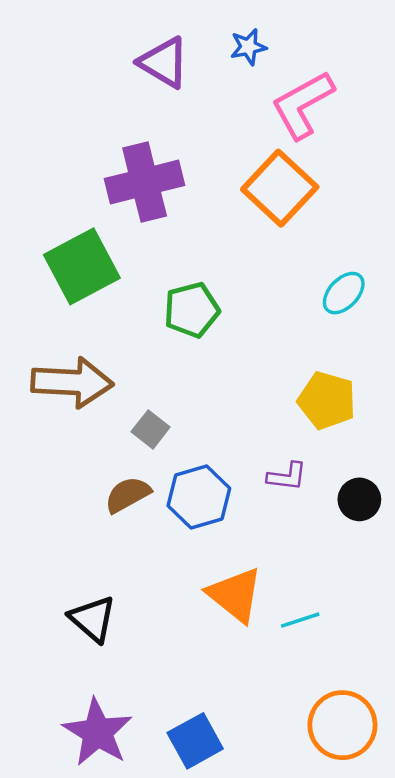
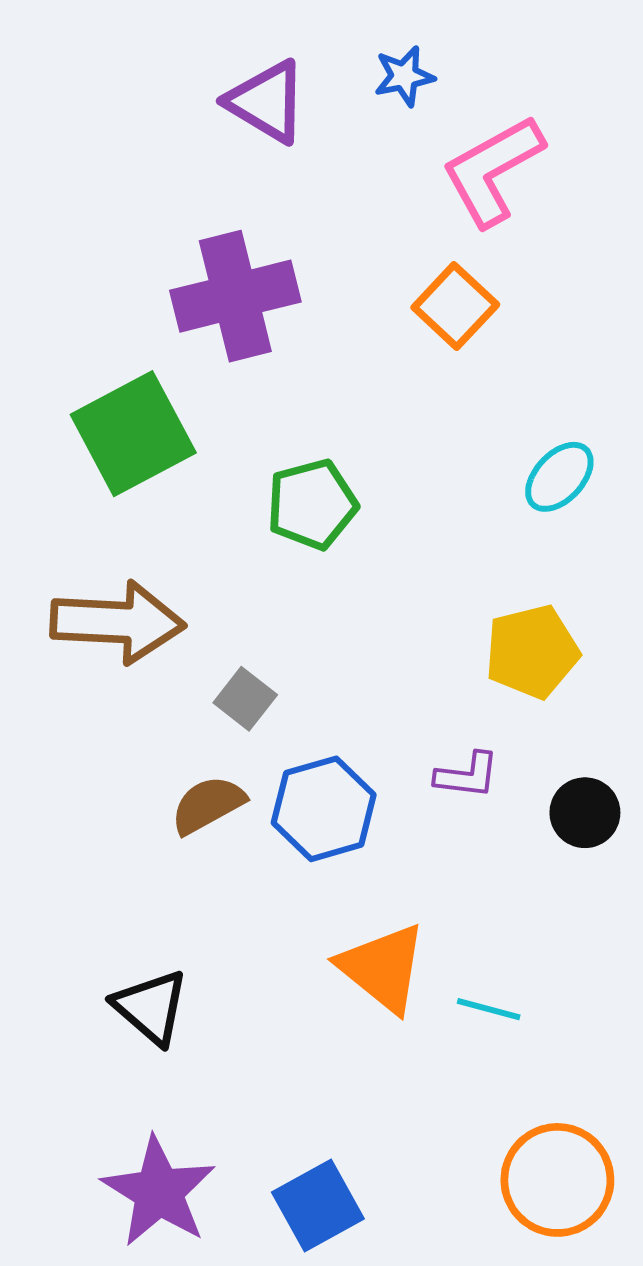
orange square: (280, 188) -> (455, 306), size x0.7
yellow pentagon: (327, 400) -> (532, 652), turned -30
cyan line: (300, 620) -> (489, 1009), turned 33

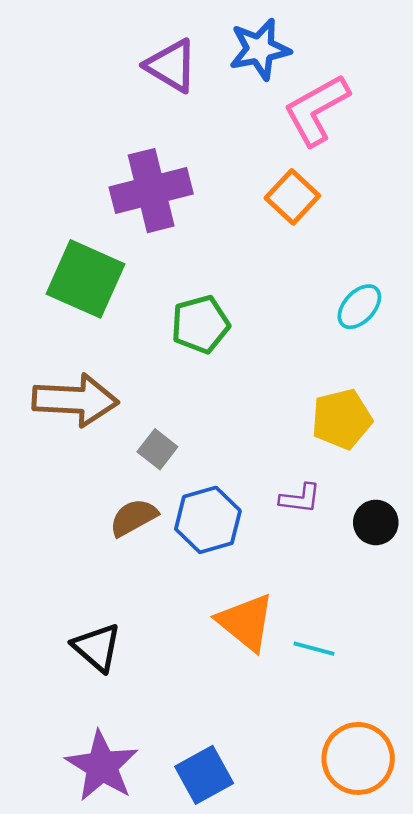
blue star: (404, 76) -> (260, 49), size x1.6
green square: (133, 434) -> (85, 279), turned -38

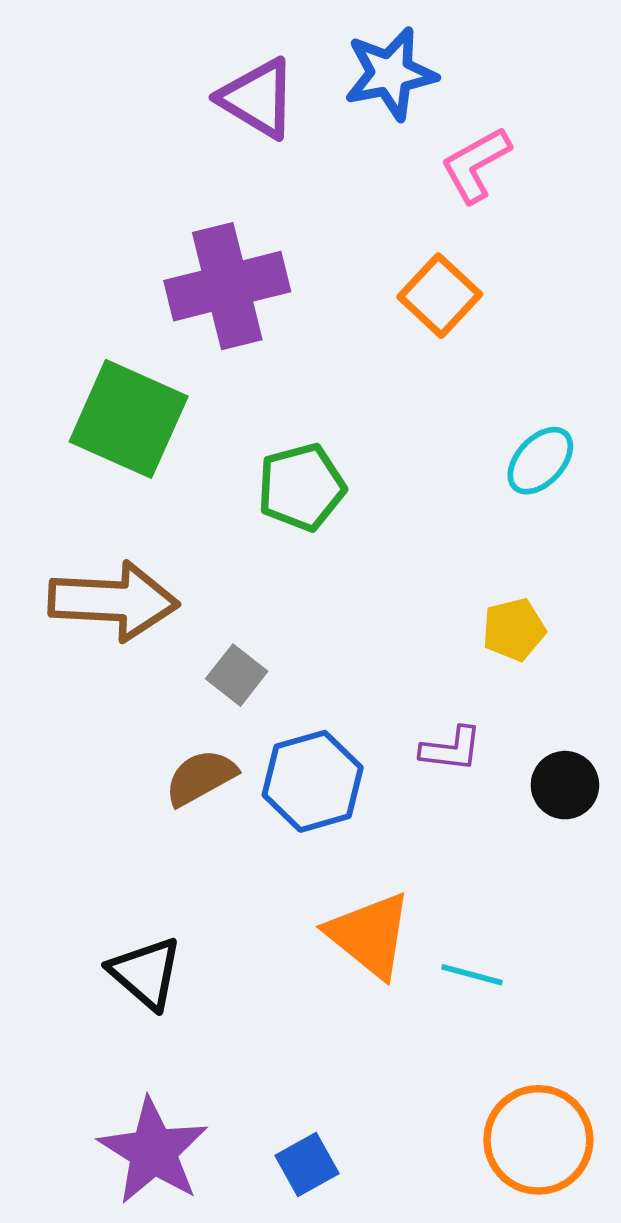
pink L-shape: (316, 110) -> (476, 165), size x0.7
yellow pentagon: (342, 419) -> (514, 630), size x0.7
blue square: (204, 775) -> (307, 1165), size x0.7

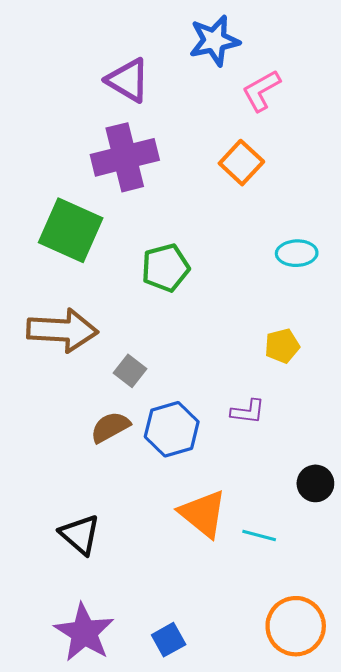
purple triangle: (258, 98) -> (128, 80), moved
cyan ellipse: (540, 461) -> (297, 253), turned 45
black circle: (565, 785) -> (315, 483), moved

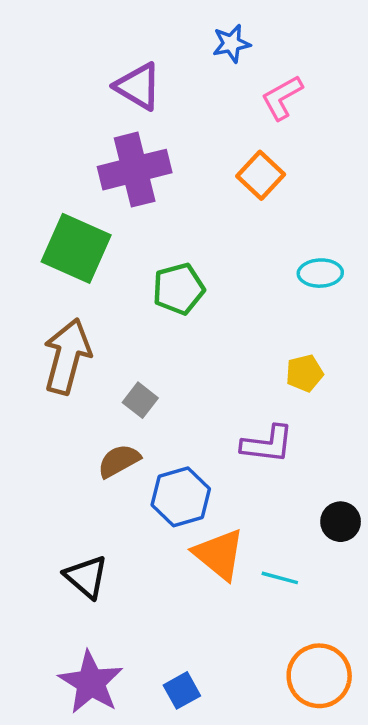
blue star: (214, 41) -> (231, 44), size x0.7
brown arrow: (62, 330) -> (67, 356), turned -78
purple L-shape: (248, 412) -> (267, 444), size x1.4
blue hexagon: (172, 429) -> (181, 497), moved

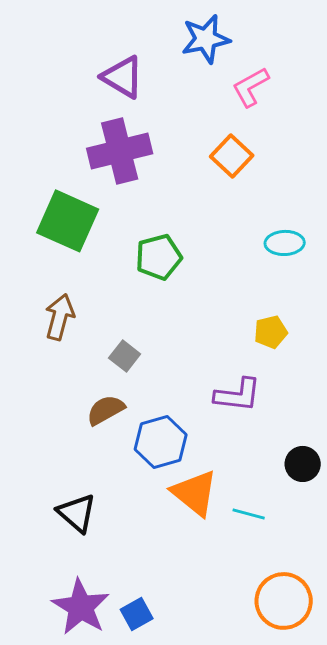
blue star: (231, 44) -> (206, 39), size x1.4
brown arrow: (67, 356) -> (60, 317), size x0.7
blue square: (182, 690) -> (137, 614), moved

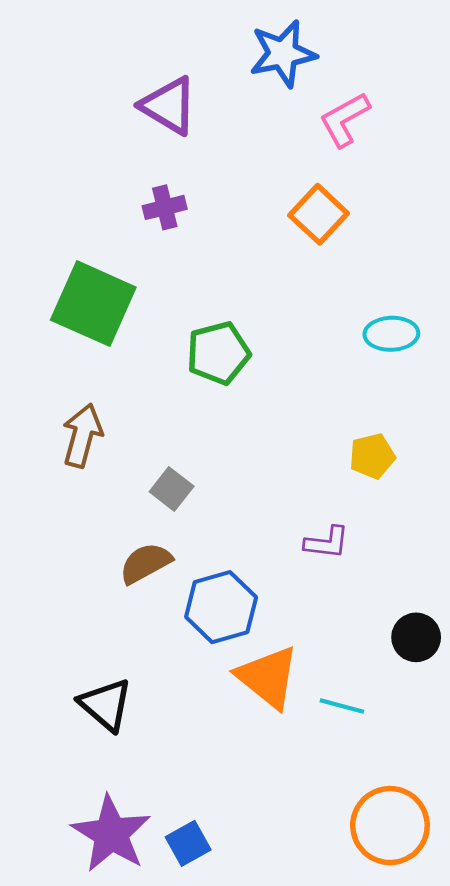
purple cross: (120, 151) -> (165, 207), size x0.5
purple L-shape: (238, 395) -> (327, 543), size x0.7

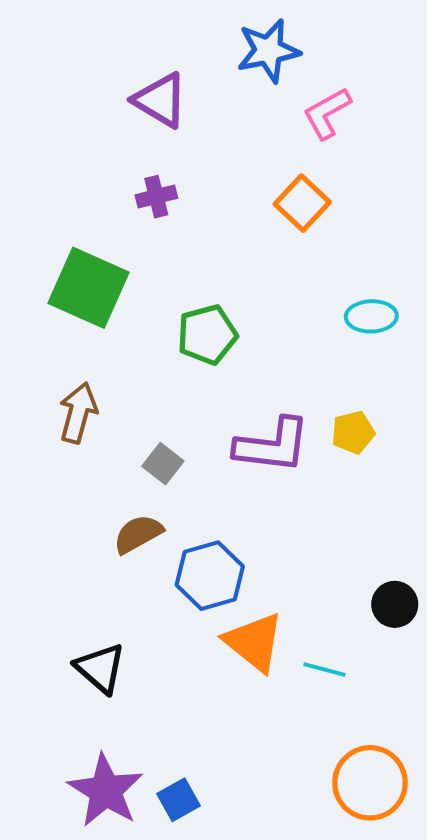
purple L-shape: (327, 543) -> (272, 445), moved, size x1.8

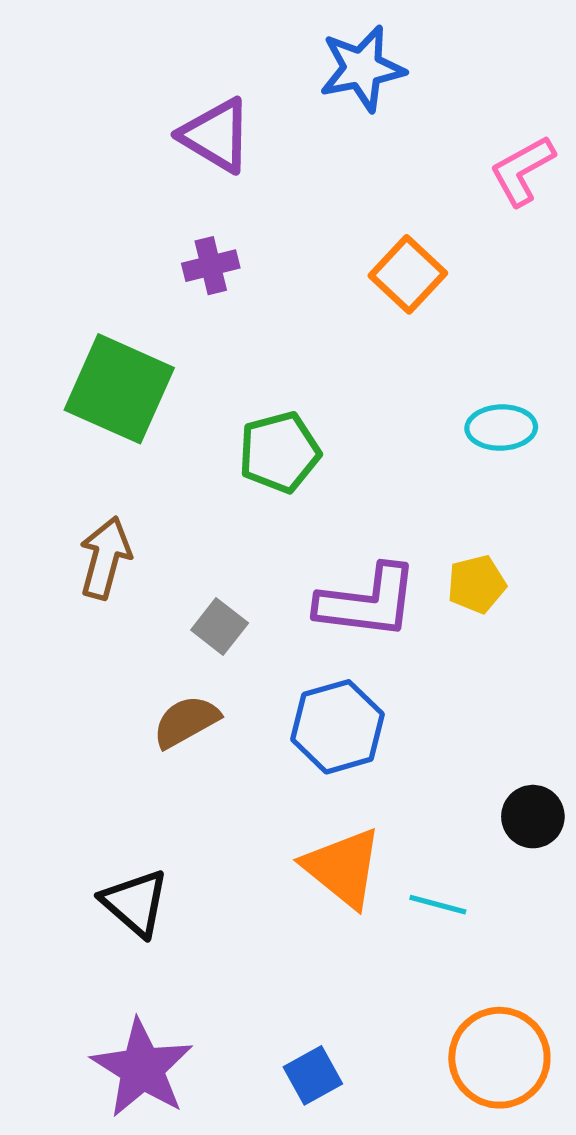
pink L-shape: (327, 113) -> (522, 171), moved
blue hexagon: (210, 576) -> (337, 727), moved
blue square: (178, 800) -> (313, 1075), moved

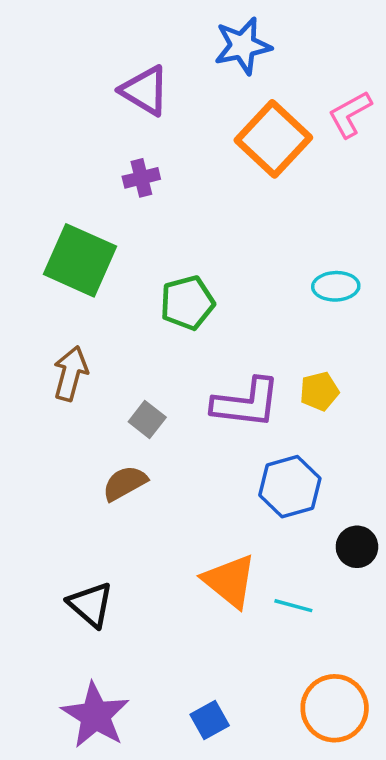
orange square: (408, 274) -> (273, 139), moved, size x1.5
blue hexagon: (337, 727) -> (290, 487), moved

